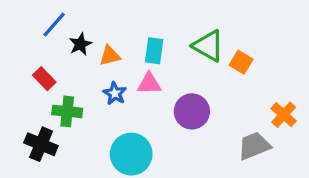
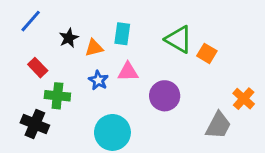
blue line: (54, 25) -> (31, 21), moved
cyan rectangle: (154, 51) -> (122, 34), moved
gray trapezoid: (254, 146) -> (218, 125), turned 140

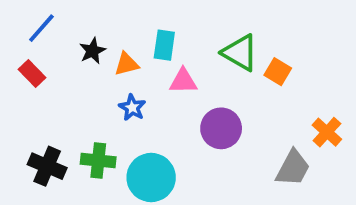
red rectangle: (38, 68) -> (32, 74), moved
pink triangle: (128, 72) -> (183, 81), moved
green cross: (57, 96) -> (98, 160), moved

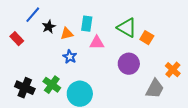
blue line: (41, 28) -> (33, 15), moved
purple circle: (221, 128) -> (129, 64), moved
green cross: (98, 160) -> (52, 85), turned 30

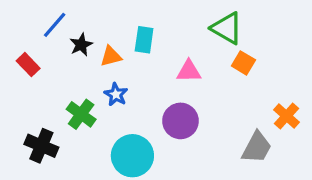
green triangle: (127, 28) -> (227, 28), moved
pink triangle: (97, 43) -> (189, 71), moved
purple circle: (129, 64) -> (180, 121), moved
green cross: (52, 85) -> (81, 114), moved

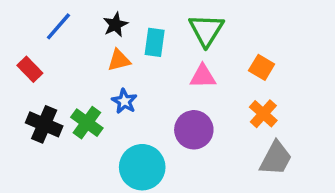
green triangle: (227, 28) -> (206, 30), moved, turned 32
black star: (81, 45) -> (115, 25), moved
orange cross: (287, 116) -> (263, 114), moved
black cross: (41, 146) -> (44, 124), moved

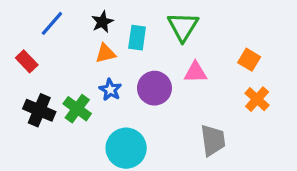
orange square: (262, 67) -> (249, 60), moved
pink triangle: (203, 76) -> (195, 72), moved
orange cross: (263, 114) -> (257, 99), moved
purple circle: (194, 130) -> (154, 88), moved
gray trapezoid: (276, 158) -> (213, 140), moved, turned -36

